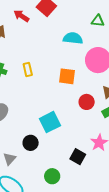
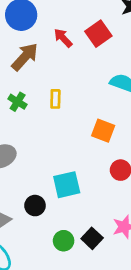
yellow rectangle: (28, 70) -> (55, 99), moved
green circle: (52, 176) -> (64, 241), moved

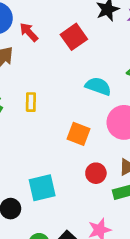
red arrow: (63, 38) -> (29, 32), moved

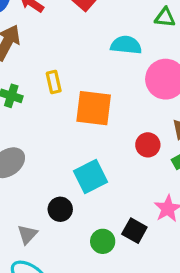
orange square: (79, 134) -> (94, 108), moved, size x1.4

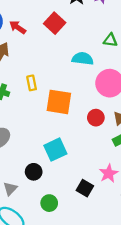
red circle: (148, 145) -> (96, 118), moved
green circle: (103, 241) -> (49, 203), moved

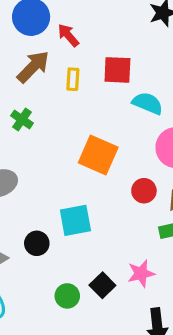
red square: (55, 23) -> (117, 70), moved, turned 35
yellow rectangle: (32, 83) -> (73, 79), moved
green circle: (49, 203) -> (67, 296), moved

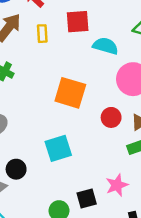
black circle: (37, 243) -> (16, 169), moved
black square: (102, 285) -> (87, 199), turned 36

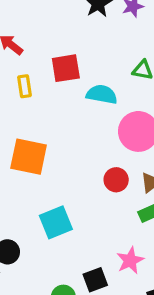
orange square: (70, 93) -> (29, 157), moved

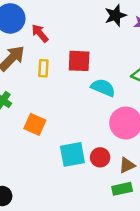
orange square: (29, 157) -> (35, 124), size x0.7
cyan square: (56, 222) -> (72, 154), moved

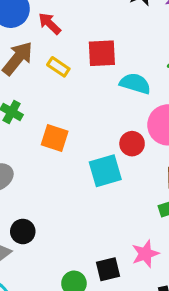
yellow rectangle: (43, 68) -> (58, 67), turned -54
red circle: (100, 157) -> (132, 144), moved

